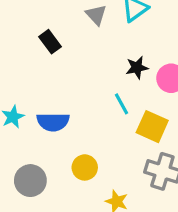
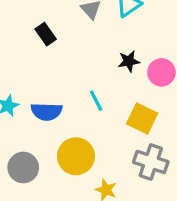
cyan line: (122, 104) -> (96, 101), moved
yellow circle: (85, 167) -> (76, 156), size x1.5

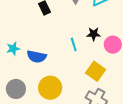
cyan line: (96, 101) -> (74, 44), moved

